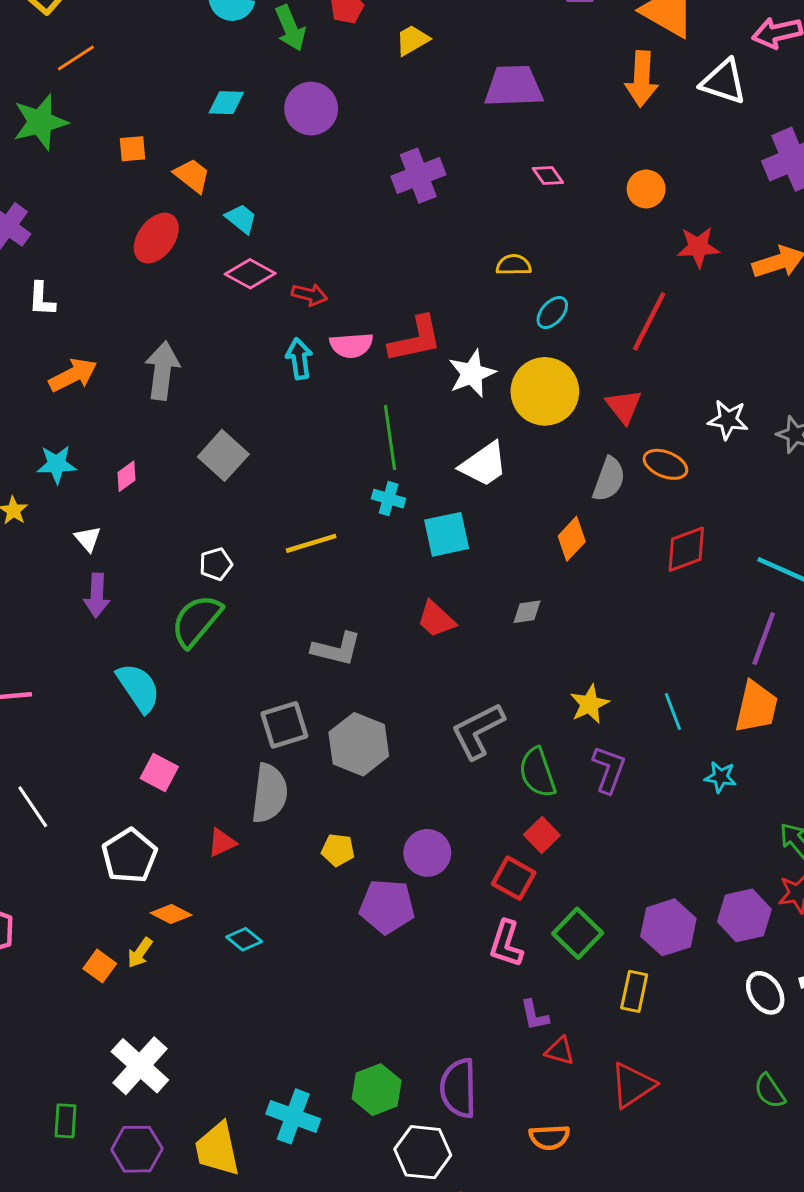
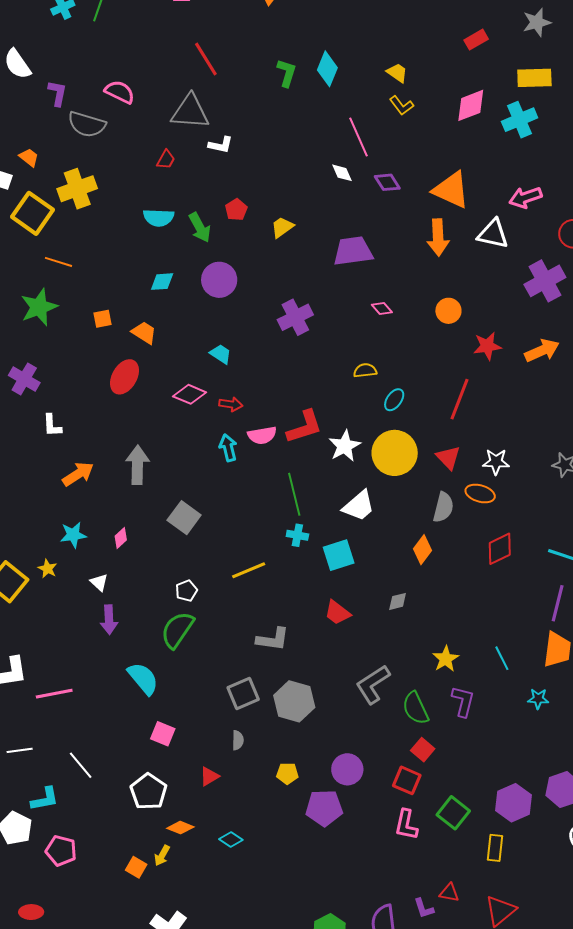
orange line: (76, 58) -> (59, 262), turned 56
cyan trapezoid: (241, 219) -> (221, 354), moved
white star: (728, 420) -> (496, 462), moved
gray semicircle: (269, 793) -> (238, 740), size x0.5
purple L-shape: (534, 1015) -> (424, 908), moved

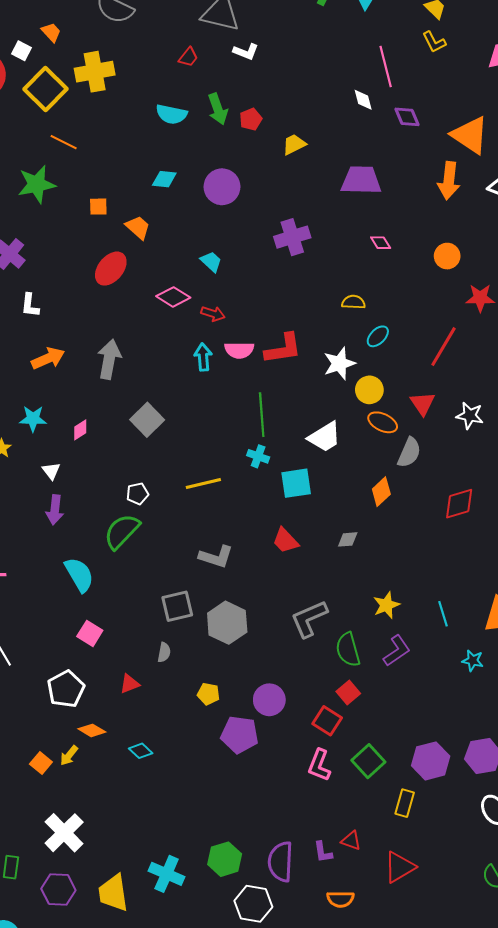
green arrow: (200, 227) -> (218, 109), moved
white star: (345, 446) -> (339, 363), moved
yellow circle: (395, 453) -> (369, 390), size x0.6
orange ellipse: (480, 494) -> (383, 422), moved
purple L-shape: (463, 701) -> (397, 651), turned 32

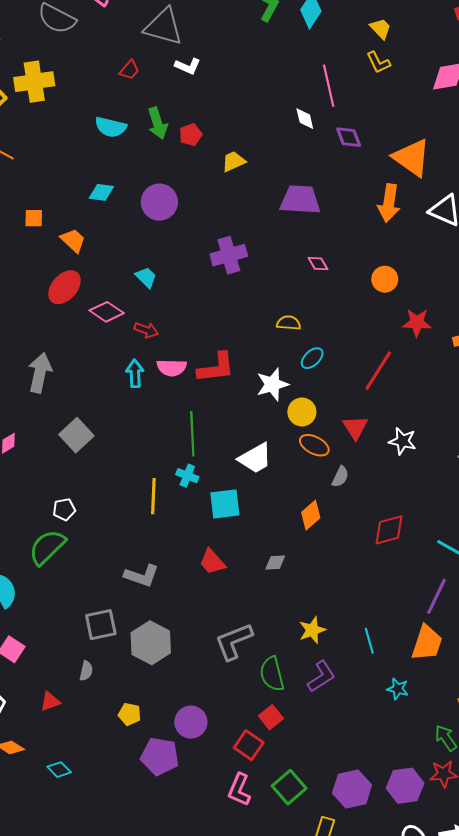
red ellipse: (111, 269) -> (64, 287), moved
gray semicircle: (409, 453) -> (340, 477), size x0.7
yellow line: (203, 483) -> (153, 496), moved, turned -76

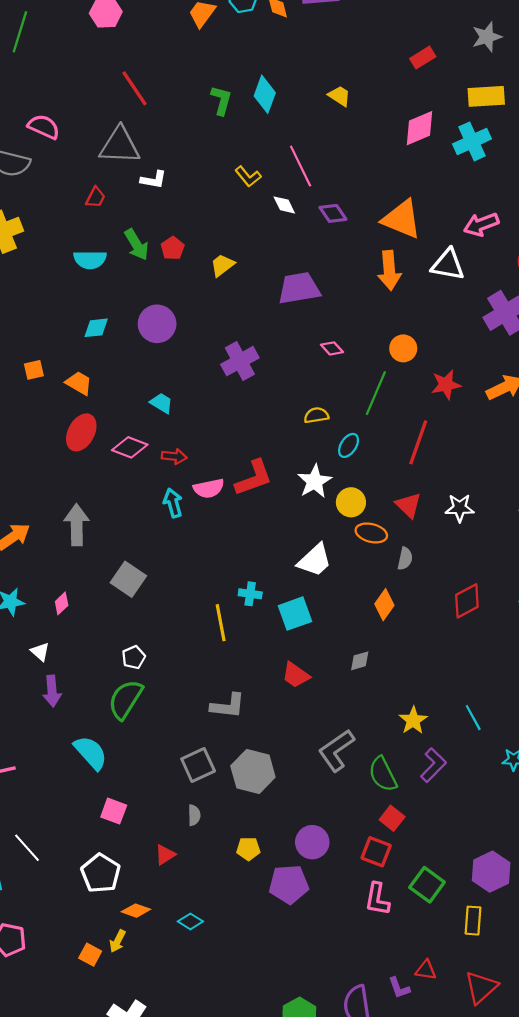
yellow L-shape: (378, 62) -> (248, 176), moved
green line: (192, 434) -> (376, 393), moved, turned 39

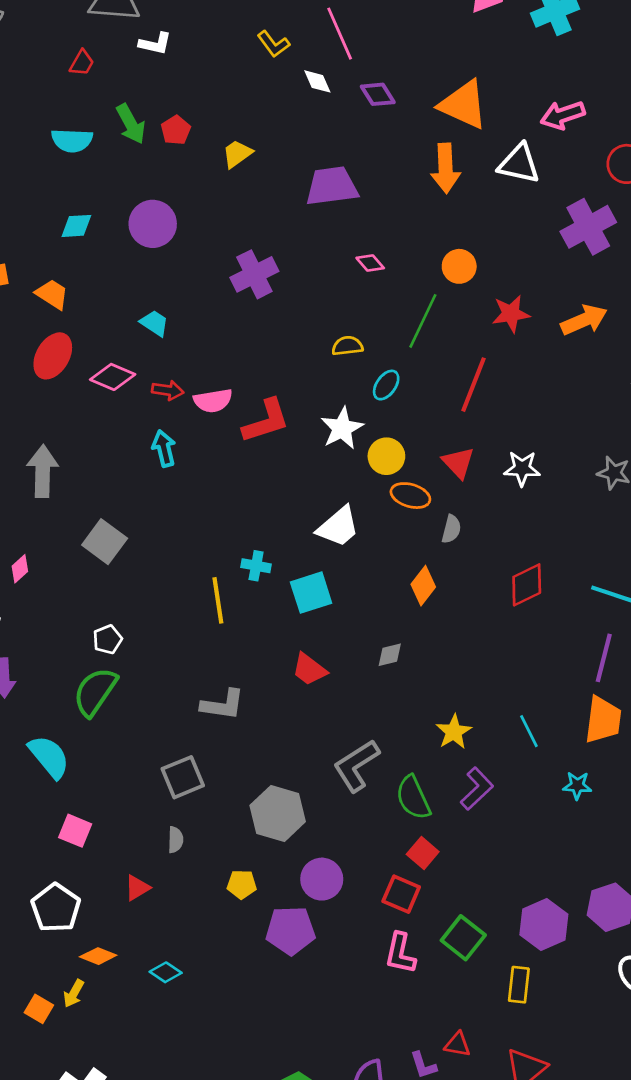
pink semicircle: (209, 488) -> (213, 401), moved
gray hexagon: (253, 772) -> (278, 814), moved

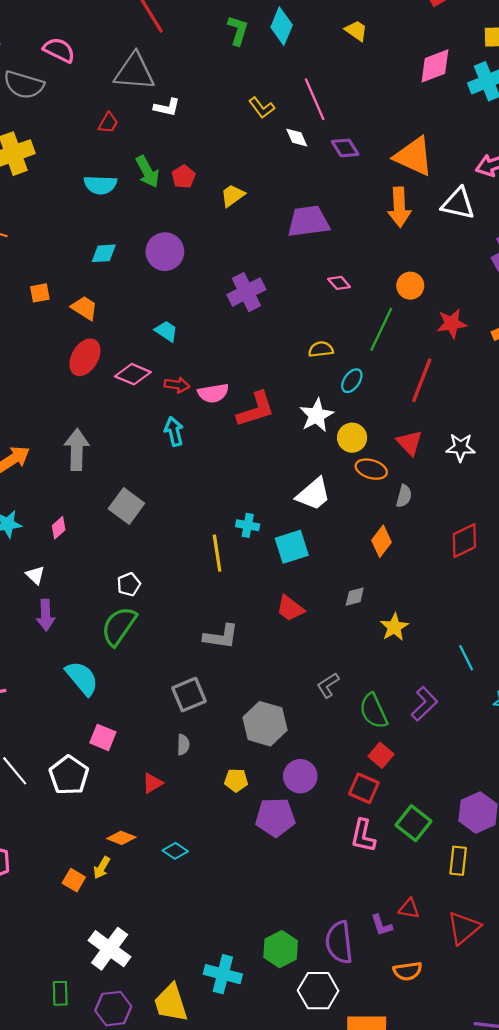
yellow star: (454, 732) -> (394, 627), moved
gray L-shape: (356, 766) -> (328, 685), size x0.6
white pentagon: (56, 908) -> (69, 775), moved

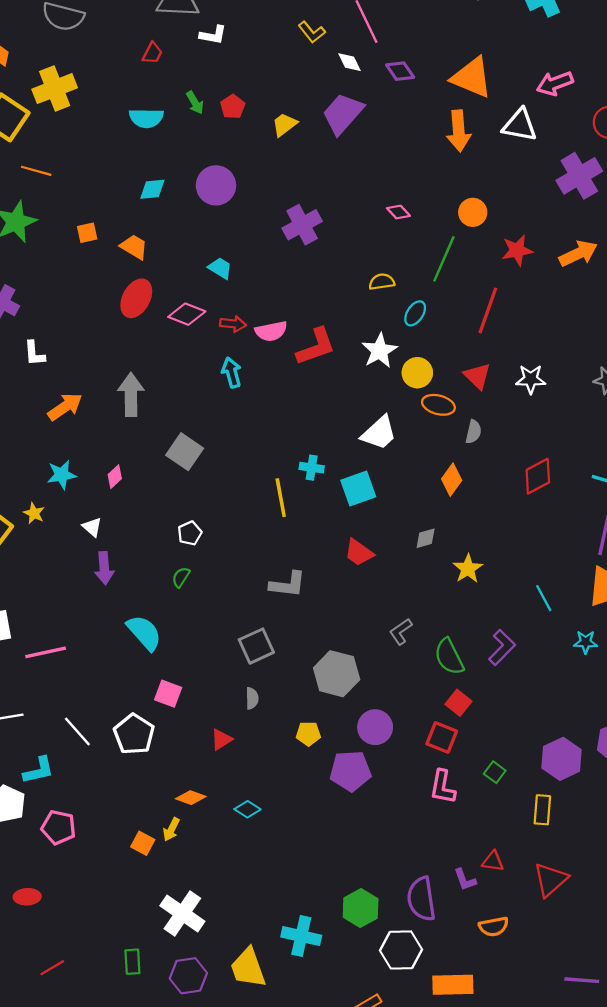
green arrow: (147, 172) -> (195, 103), size x0.7
purple trapezoid: (308, 221) -> (343, 114), moved, turned -39
green semicircle: (119, 626) -> (181, 577), size x0.5
green square: (414, 823) -> (495, 772), size x0.6

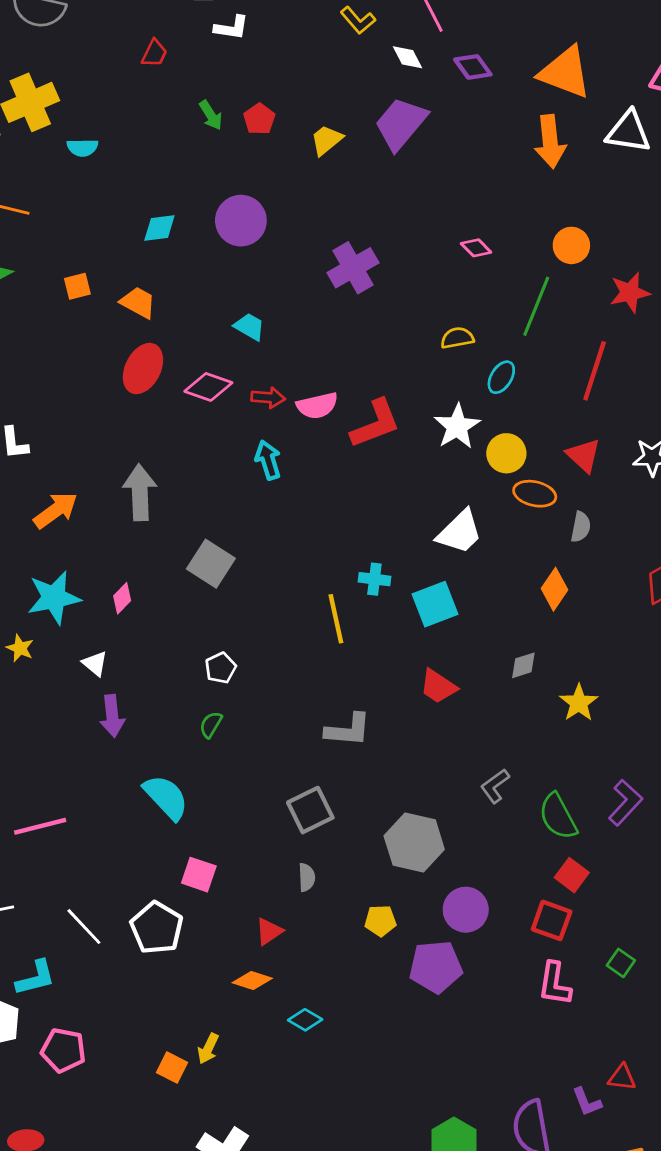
cyan semicircle: (146, 118) -> (83, 148), moved, size x0.7
cyan star: (62, 475) -> (54, 598), size x1.4
orange diamond: (191, 798) -> (252, 981), moved

